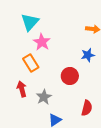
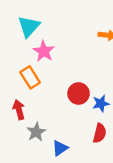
blue star: (88, 55) -> (101, 103), moved
gray star: (44, 97) -> (36, 132), moved

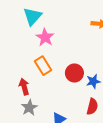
orange rectangle: (30, 77) -> (43, 66), moved
gray star: (36, 132) -> (29, 108), moved

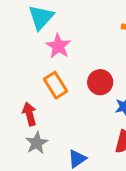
red circle: (74, 73) -> (100, 82), moved

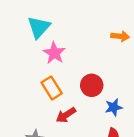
red arrow: (29, 114) -> (66, 115), moved, turned -108

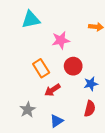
cyan triangle: (39, 27) -> (31, 20), turned 36
pink star: (54, 53) -> (61, 40), moved, turned 30

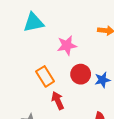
blue star: (91, 84) -> (102, 80), moved
red arrow: (52, 90) -> (58, 101), turned 98

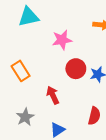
orange rectangle: (45, 76) -> (21, 71), moved

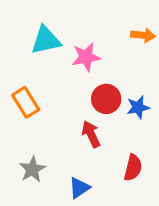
cyan triangle: (29, 17) -> (46, 40), moved
red arrow: (53, 95) -> (91, 134), moved

